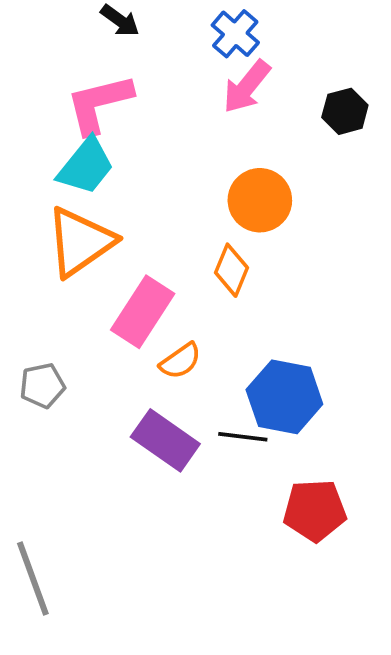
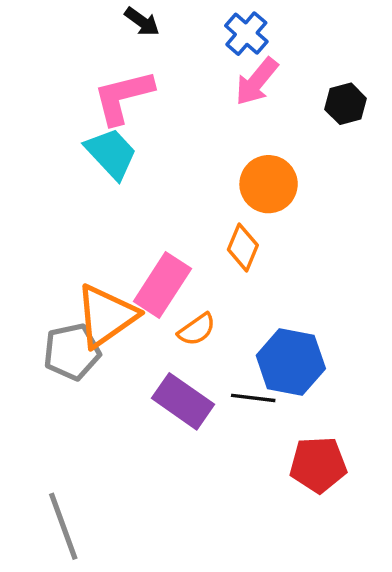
cyan trapezoid: (86, 166) -> (111, 153), turned -82
orange triangle: (80, 242) -> (106, 316), moved
gray pentagon: (42, 386) -> (72, 352), size x1.4

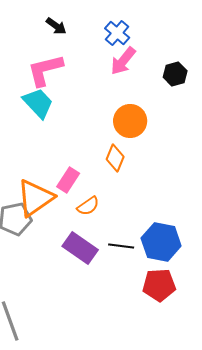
pink rectangle: (162, 285) -> (68, 180), size x0.7
blue hexagon: (291, 362) -> (161, 242), moved

